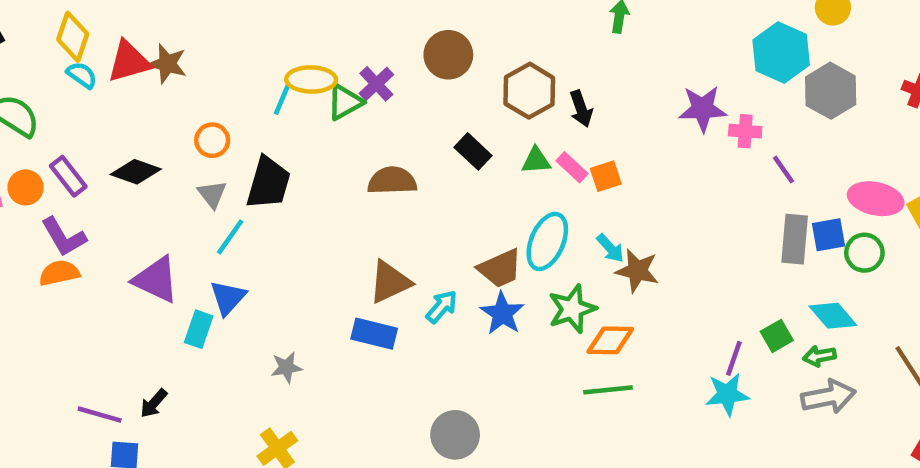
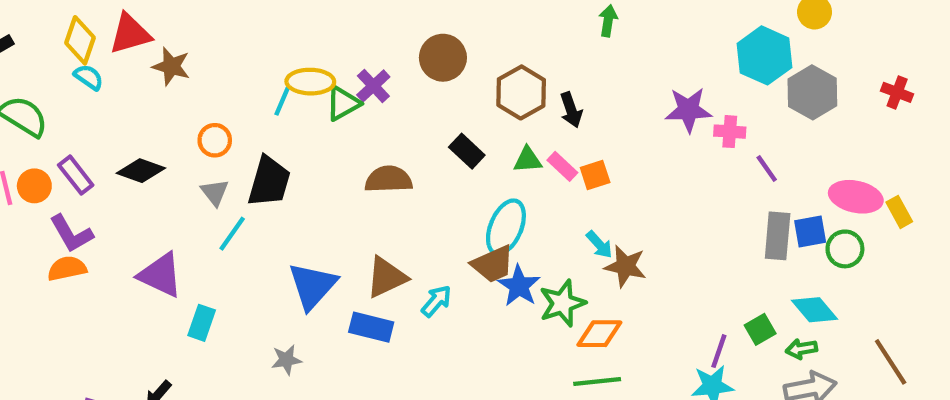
red triangle: (129, 61) -> (130, 34), moved
cyan ellipse: (547, 241) -> (506, 227), moved
blue triangle: (228, 298) -> (313, 286), moved, size x1.4
blue star: (502, 313) -> (519, 286), moved

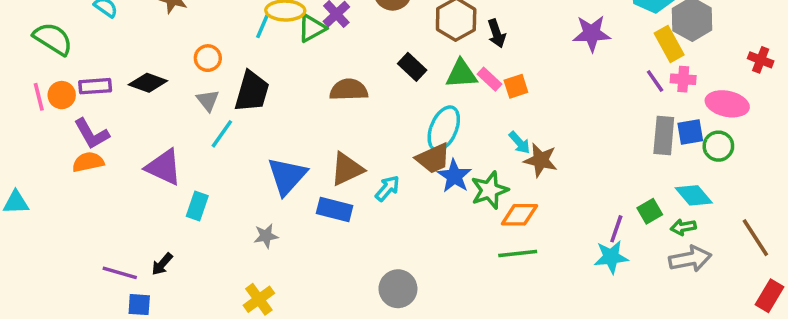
red cross: (897, 92) -> (761, 60), moved
pink cross: (730, 132) -> (683, 79), moved
green triangle: (528, 160) -> (461, 74), size x1.4
purple rectangle: (76, 175) -> (95, 86), turned -56
yellow rectangle: (899, 212) -> (669, 44), moved, size x1.4

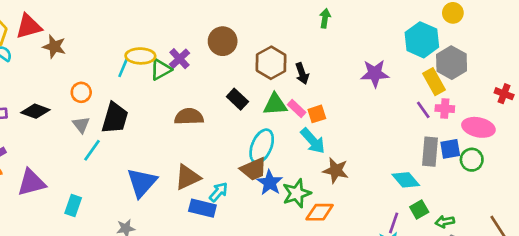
cyan arrow: (519, 143) -> (313, 141), moved, size x1.5
purple triangle: (164, 167) -> (31, 183), moved, turned -40
cyan diamond: (694, 195) -> (406, 180), moved
blue rectangle: (335, 209) -> (202, 208), moved

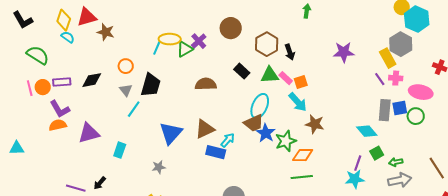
cyan hexagon: (422, 40) -> (417, 19), moved
black diamond: (35, 111) -> (92, 80), turned -30

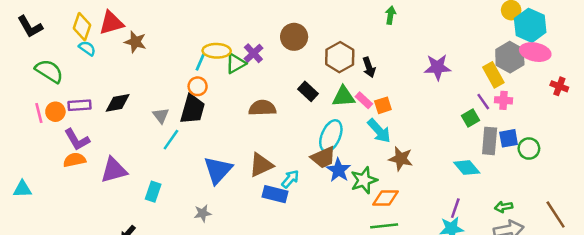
orange circle: (126, 66) -> (198, 86), moved
pink ellipse: (421, 92) -> (535, 52), moved
green square: (377, 153) -> (471, 118), moved

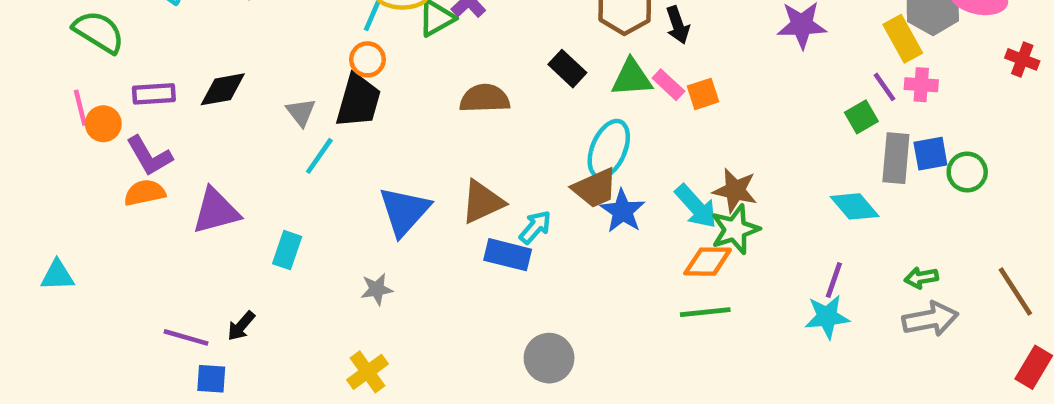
orange circle: (55, 112) -> (103, 124), moved
cyan arrow: (379, 131) -> (696, 206), moved
green star: (364, 180) -> (735, 229), moved
cyan triangle: (22, 189) -> (57, 275), moved

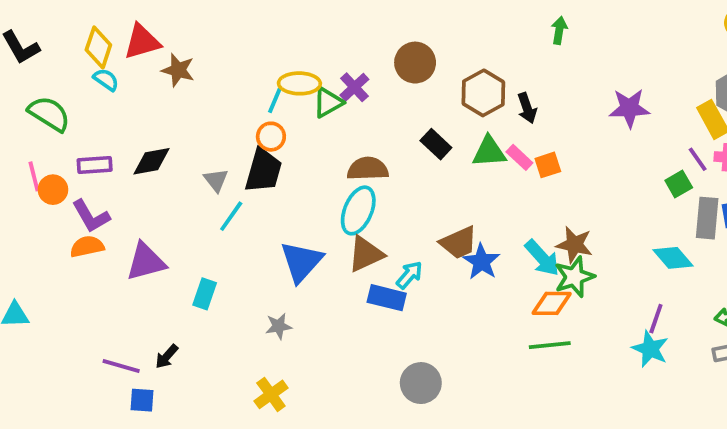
cyan ellipse: (609, 149) -> (358, 210), moved
cyan star: (827, 317) -> (650, 349), turned 30

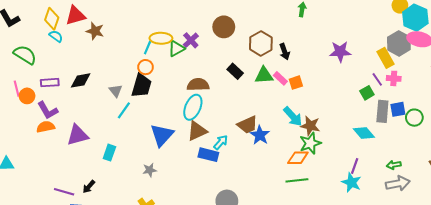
cyan arrow: (542, 258) -> (293, 117), moved

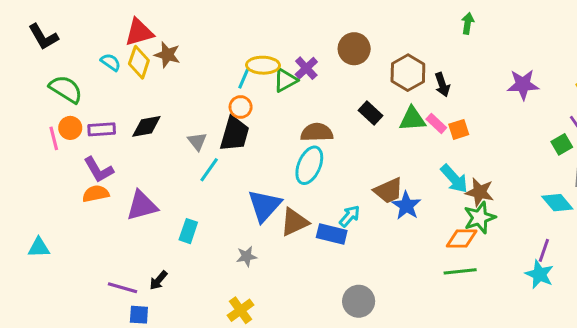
yellow diamond: (52, 19) -> (139, 62), moved
orange circle: (27, 96) -> (70, 128), moved
brown triangle: (197, 131) -> (294, 222), moved

